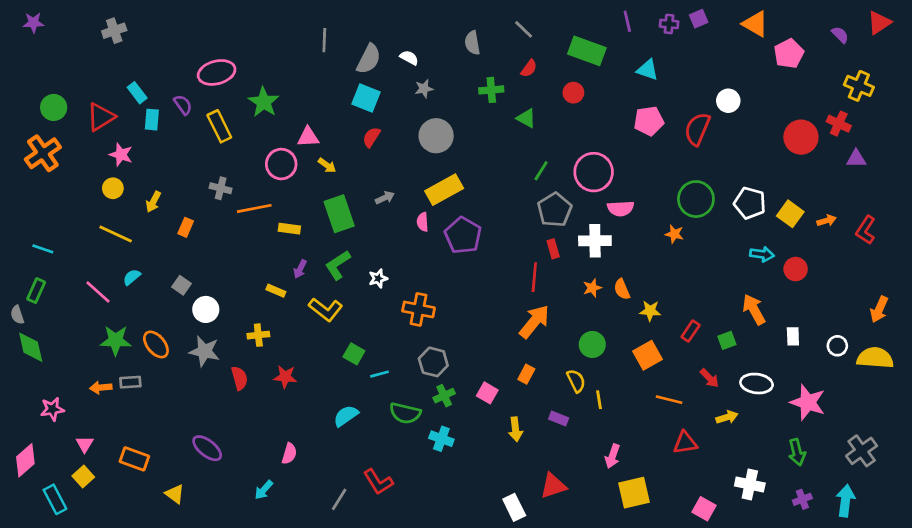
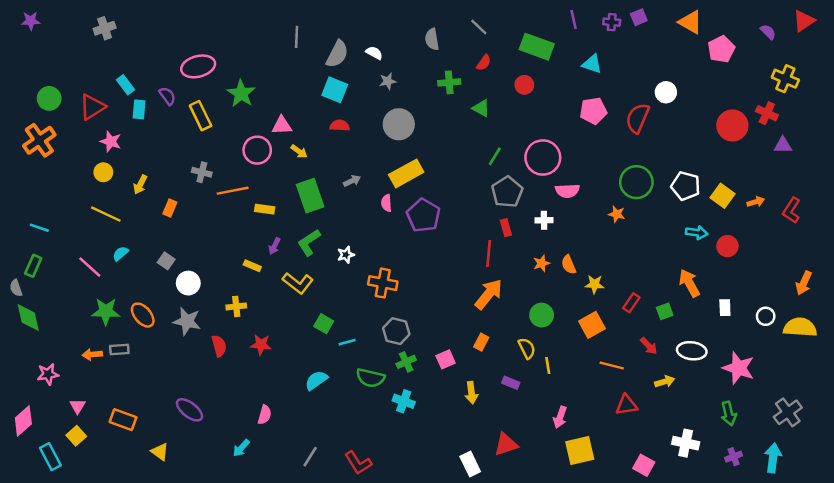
red semicircle: (371, 137) -> (340, 125), turned 60
white cross: (595, 241) -> (544, 220), size x0.6
pink square: (487, 393) -> (446, 359), turned 36
red L-shape: (378, 482) -> (358, 463), moved

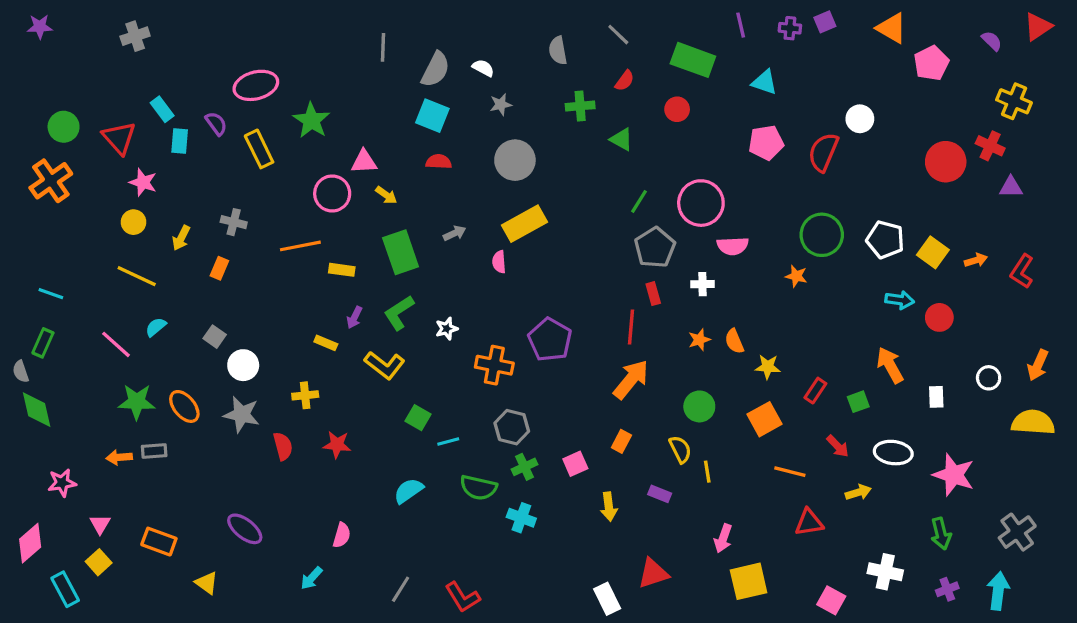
red triangle: (92, 107) -> (119, 138), turned -40
gray cross: (202, 172) -> (234, 222), moved
purple pentagon: (423, 215) -> (550, 340), moved
white circle: (766, 316) -> (989, 378), moved

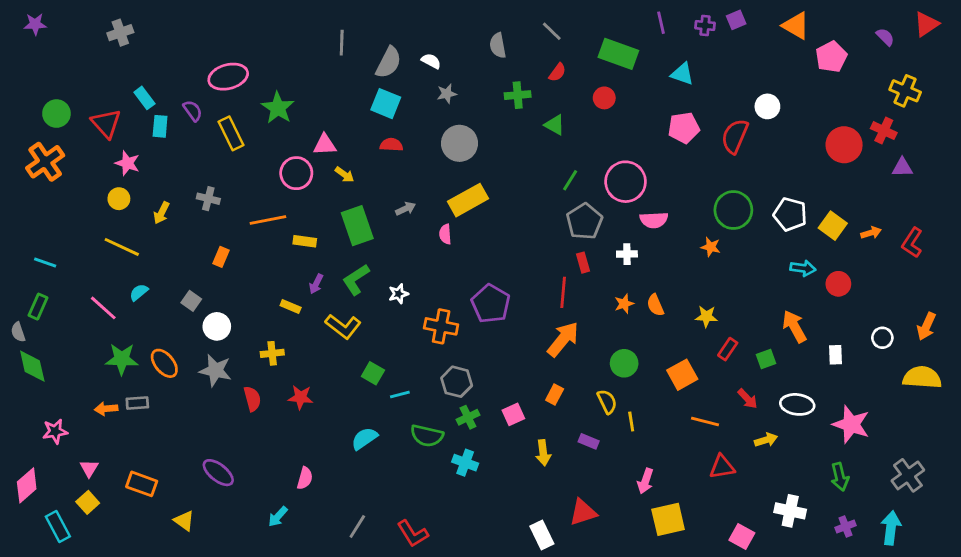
orange rectangle: (219, 268) -> (221, 257), moved
yellow star: (768, 367) -> (706, 316), moved

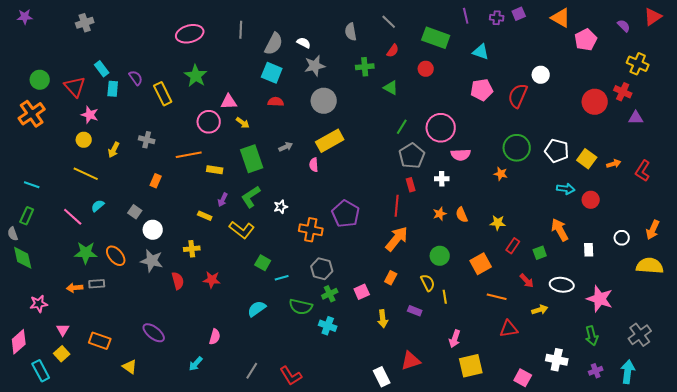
pink ellipse: (228, 77) -> (190, 34), moved
gray star: (447, 94) -> (315, 66), size x1.5

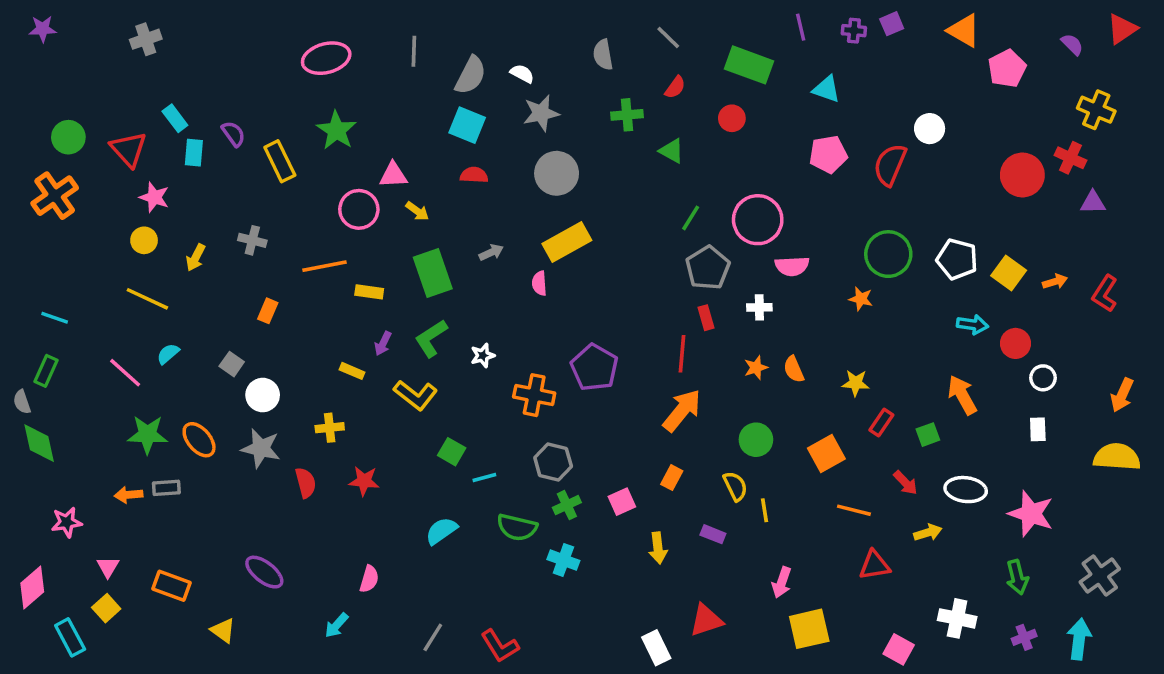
white circle: (622, 238) -> (1043, 378), moved
white rectangle: (589, 250) -> (1038, 429), moved

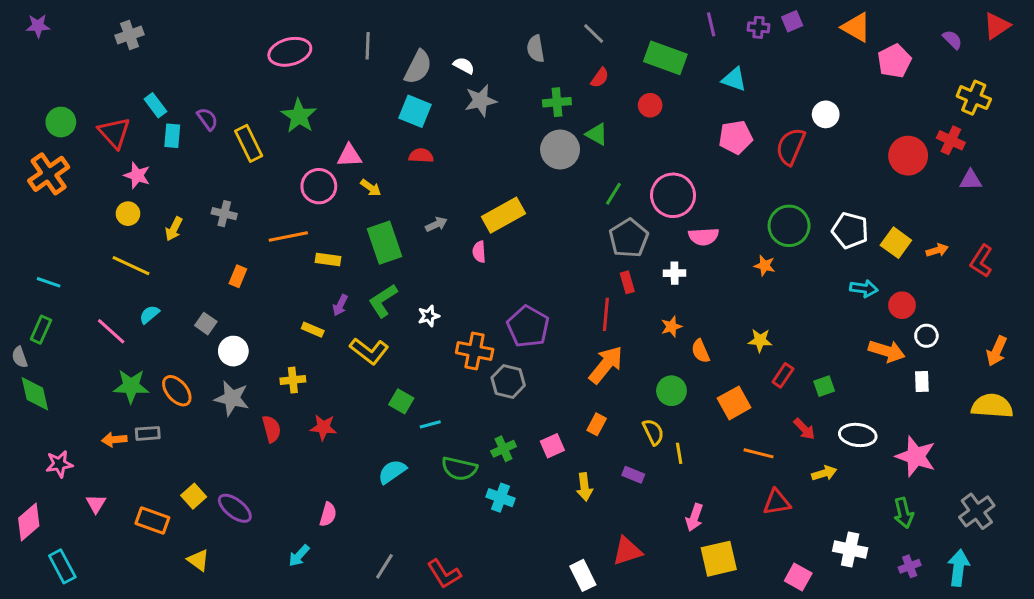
gray circle: (557, 173) -> (560, 150), moved
orange semicircle: (794, 369) -> (700, 351), moved
orange arrow: (962, 395) -> (887, 351), moved, turned 136
gray hexagon: (553, 462) -> (508, 382), moved
yellow square: (106, 608) -> (194, 496), moved

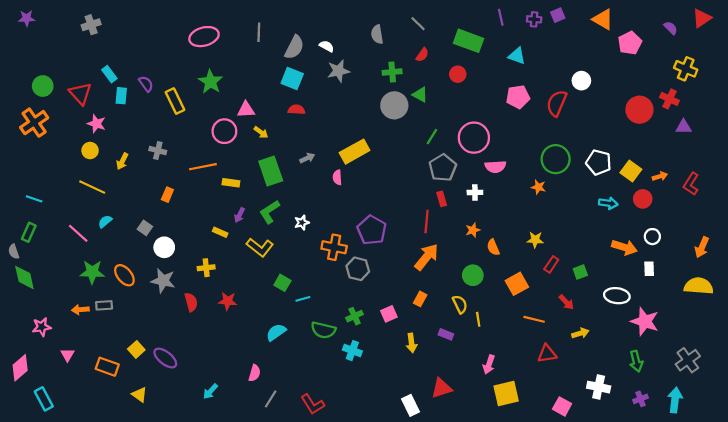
red circle: (902, 305) -> (643, 199), moved
white ellipse: (858, 435) -> (617, 296), moved
pink semicircle: (328, 514) -> (255, 373), moved

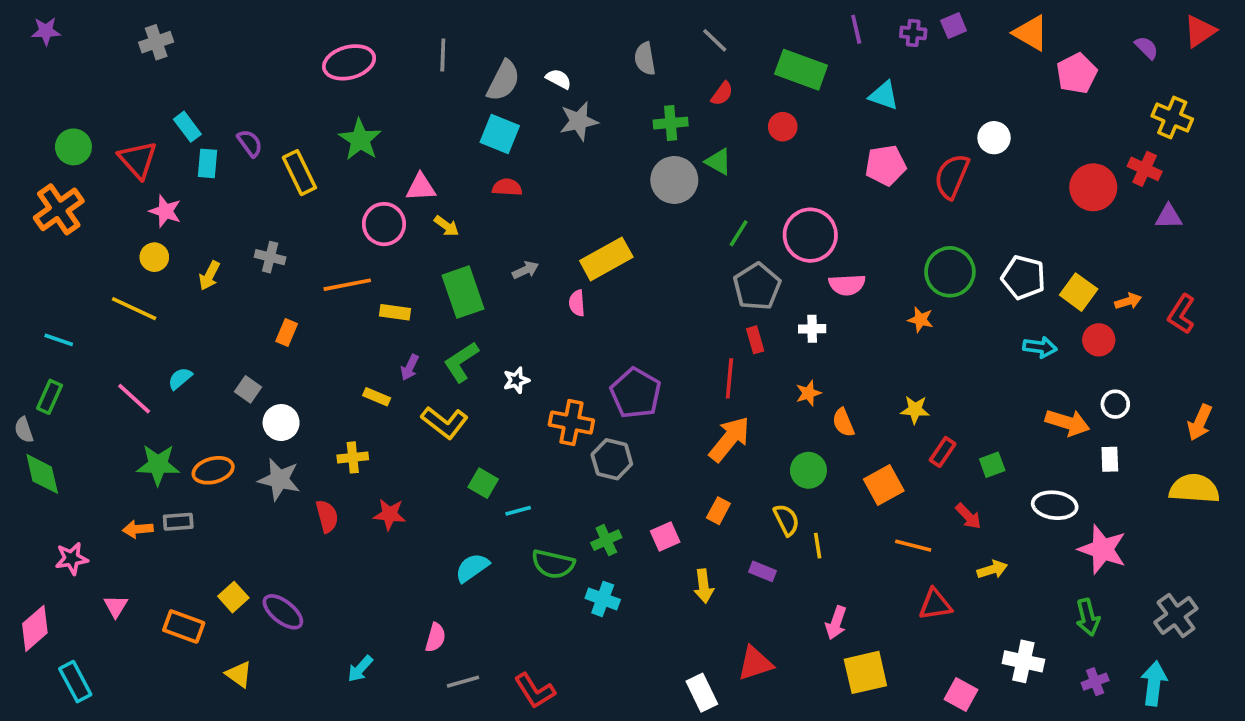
yellow line: (92, 187) -> (134, 309), moved
orange ellipse: (124, 275) -> (213, 470), turned -65
gray line: (271, 399) -> (463, 682), turned 42

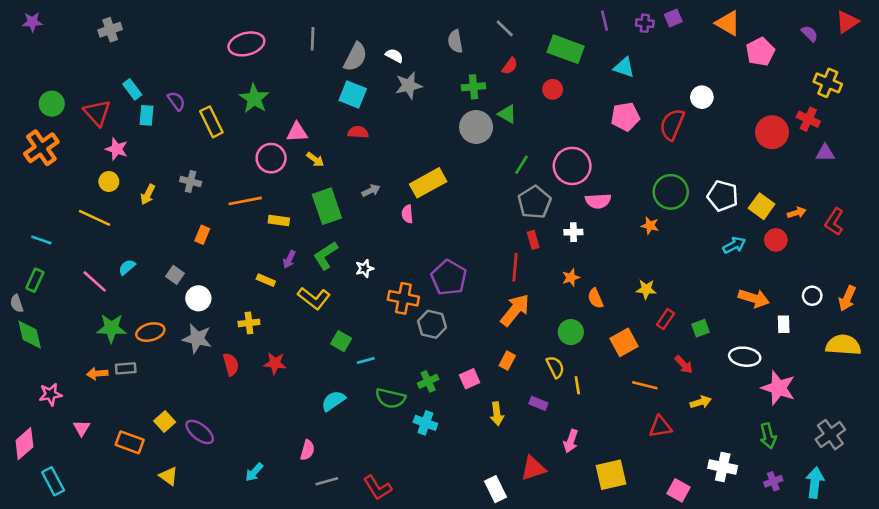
cyan arrow: (1040, 347) -> (734, 245), turned -35
white circle: (1115, 404) -> (812, 296), moved
pink arrow: (836, 623) -> (571, 441), moved

